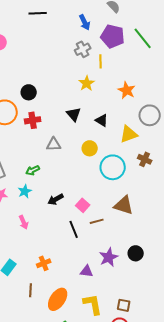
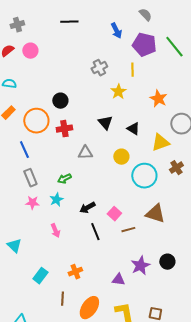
gray cross: (83, 49) -> (99, 68), moved
brown cross: (145, 159) -> (176, 168), turned 32
black line: (74, 229) -> (95, 232), moved

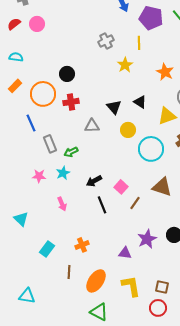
black triangle: (105, 123) -> (114, 107), moved
gray rectangle: (30, 178) -> (50, 144), moved
brown line: (128, 230) -> (135, 203), turned -40

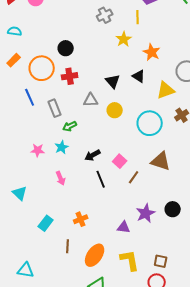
orange star: (165, 72) -> (152, 52), moved
yellow circle: (128, 130) -> (115, 110), moved
gray rectangle: (50, 144) -> (55, 108), moved

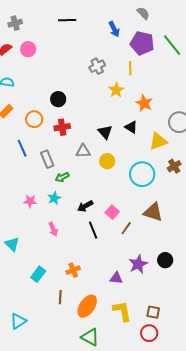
orange circle: (42, 68) -> (34, 119), size x0.7
cyan triangle: (26, 270) -> (18, 321), turned -42

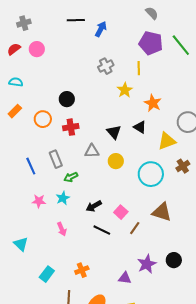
blue arrow: (114, 29) -> (101, 29), moved, turned -126
blue line: (22, 148) -> (31, 166), moved
black line: (93, 230) -> (102, 230), turned -42

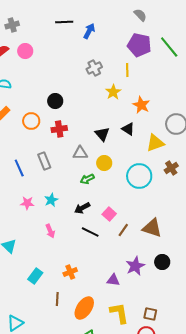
green arrow: (71, 177) -> (87, 179), moved
brown triangle: (162, 212) -> (152, 228), moved

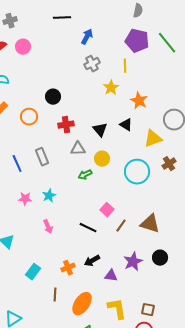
gray semicircle: (140, 15) -> (138, 11), turned 56
blue arrow: (89, 31) -> (87, 37), moved
red cross: (59, 129) -> (66, 125), moved
black arrow: (82, 208) -> (92, 261), moved

